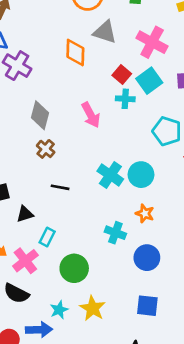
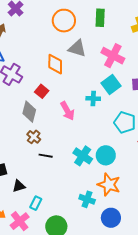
red square: (122, 75) -> (42, 91), moved
black line: (60, 187) -> (46, 156), moved
orange star: (145, 214) -> (109, 185), size x1.6

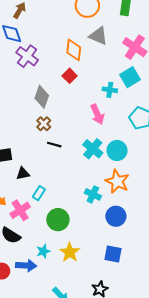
red square: (42, 91) -> (70, 76), moved
pink arrow: (67, 111) -> (97, 114), moved

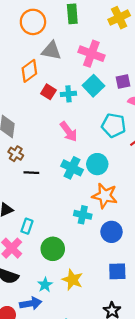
orange diamond: (74, 50) -> (29, 71), turned 60
red square: (70, 76) -> (48, 92), moved
cyan cross: (110, 90) -> (68, 94), moved

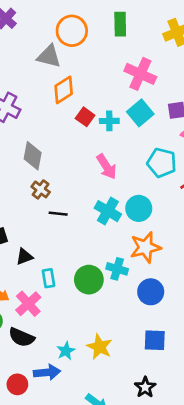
gray triangle: (51, 51) -> (49, 56), moved
orange star: (105, 196) -> (145, 247), turned -30
cyan rectangle: (27, 226) -> (49, 278), turned -32
green circle: (53, 249) -> (89, 280), moved

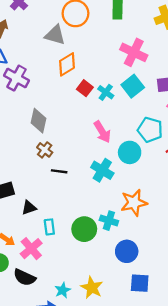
cyan cross: (109, 121) -> (106, 92), turned 35
cyan circle: (139, 208) -> (130, 152), moved
blue circle: (151, 292) -> (127, 251), moved

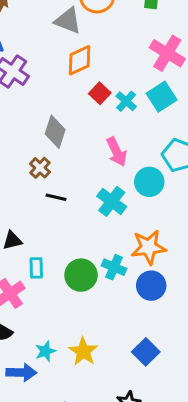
gray diamond: (39, 121) -> (55, 132), moved
blue circle: (127, 251) -> (151, 286), moved
blue square: (140, 283) -> (146, 352), turned 36

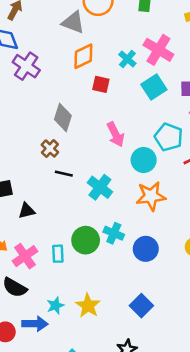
red square: (100, 93) -> (101, 84), turned -30
cyan cross: (126, 101) -> (127, 59), moved
cyan cross: (112, 201) -> (100, 187), moved
orange star: (149, 247) -> (151, 196), moved
cyan rectangle: (36, 268) -> (58, 254), moved

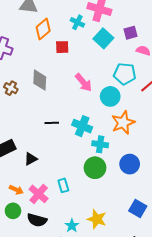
brown cross: (50, 149) -> (11, 88), moved
cyan cross: (114, 233) -> (100, 144), moved
green circle: (86, 240) -> (95, 168), moved

